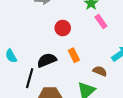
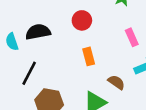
pink rectangle: (101, 21) -> (132, 37), moved
black semicircle: (47, 60) -> (38, 32), moved

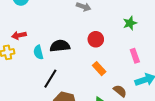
orange rectangle: (89, 56) -> (99, 69), turned -32

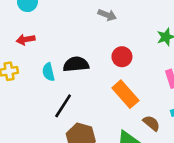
red arrow: (19, 35) -> (26, 40), moved
orange rectangle: (99, 69) -> (125, 94), size x1.5

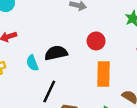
orange rectangle: (125, 94) -> (103, 74), turned 50

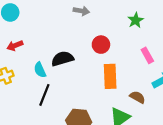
black line: (49, 91) -> (44, 95), moved

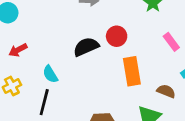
black semicircle: (62, 59) -> (86, 47), moved
black line: (44, 95) -> (44, 102), moved

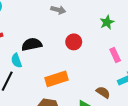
black semicircle: (86, 47) -> (32, 44), moved
orange rectangle: (132, 71) -> (57, 79), moved, turned 70

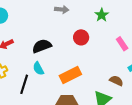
green star: (107, 22) -> (102, 15), moved
cyan semicircle: (16, 61) -> (38, 69), moved

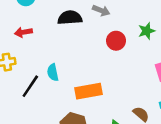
red circle: (81, 37) -> (116, 41), moved
black semicircle: (42, 46) -> (70, 18), moved

